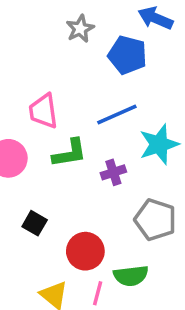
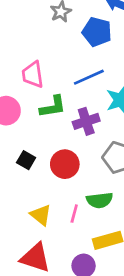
purple cross: (113, 172) -> (86, 121), size x1.4
red circle: (85, 251) -> (65, 164), moved

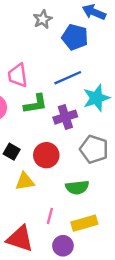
pink line: (74, 214) -> (50, 216), moved
yellow triangle: (41, 215) -> (25, 181), moved, turned -48

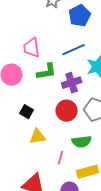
blue pentagon: (75, 37) -> (80, 16), turned 30
red circle: (46, 155) -> (67, 111), moved
pink line: (50, 216) -> (61, 158), moved

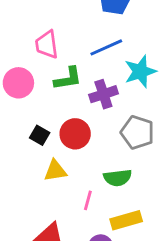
red circle: (67, 111) -> (75, 134), moved

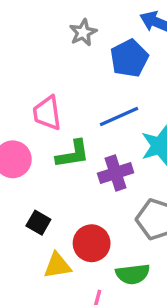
red circle: (75, 134) -> (92, 243), moved

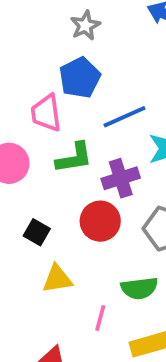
blue pentagon: (129, 58) -> (80, 78), moved
red circle: (92, 243) -> (100, 221), moved

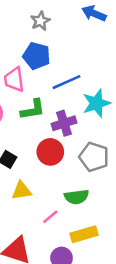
blue pentagon: (80, 78) -> (37, 56), turned -30
pink line: (100, 318) -> (50, 217), turned 35

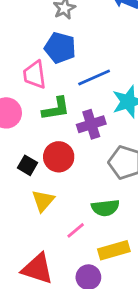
red circle: (50, 152) -> (59, 157), moved
yellow triangle: (22, 191) -> (43, 201), turned -40

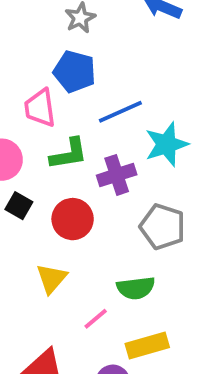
black square: (28, 165) -> (19, 206), moved

